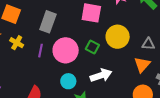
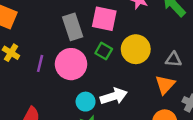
gray rectangle: (48, 22) -> (73, 27), moved, turned -40
green square: (92, 47) -> (104, 51), moved
cyan circle: (68, 81) -> (86, 102), moved

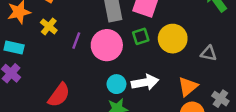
green square: (104, 51) -> (141, 36), turned 35
orange triangle: (165, 85) -> (188, 86), moved

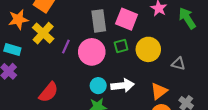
yellow cross: (49, 26) -> (43, 33), size x1.5

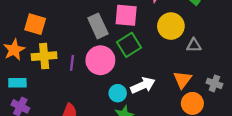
yellow cross: (43, 33) -> (44, 56), turned -30
green square: (121, 46) -> (129, 45), size x1.5
yellow circle: (148, 49) -> (171, 26), moved

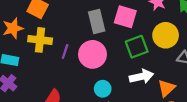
green square: (129, 45) -> (137, 47), moved
white arrow: (143, 85) -> (141, 76), moved

